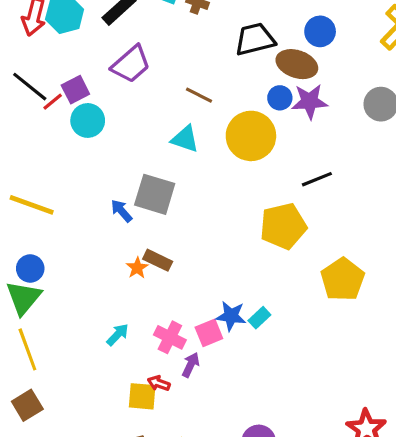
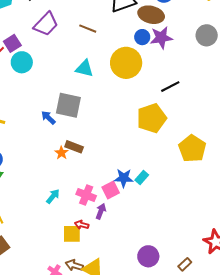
brown line: (199, 95) -> (88, 29), moved

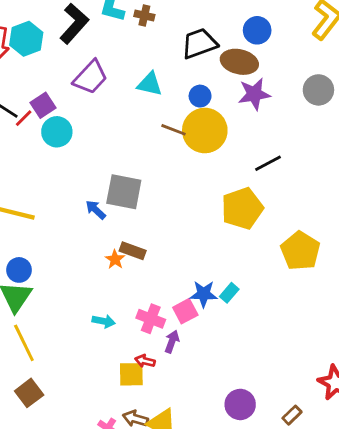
brown line: (88, 29) -> (174, 130), moved
blue circle: (142, 37) -> (200, 96), moved
cyan triangle: (84, 68) -> (150, 84), moved
cyan arrow: (53, 196) -> (104, 321), turned 63

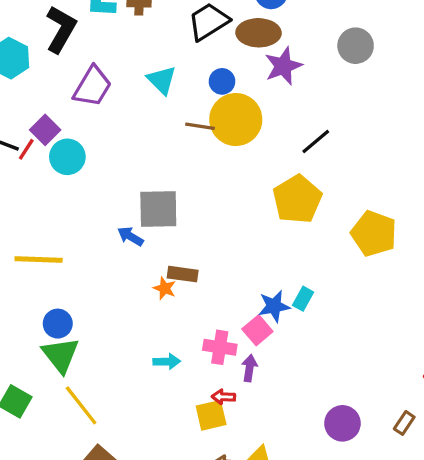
cyan triangle: (150, 84) -> (162, 80), turned 44

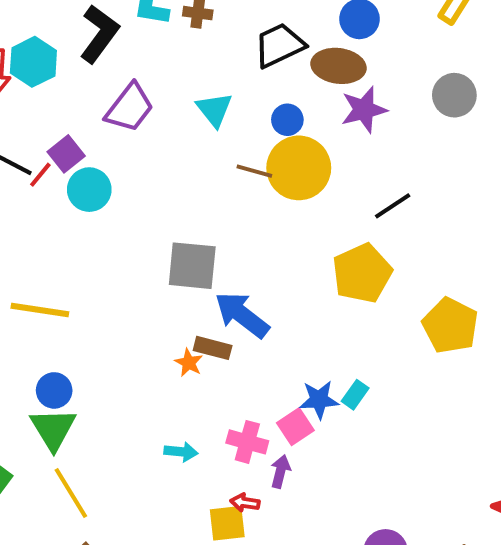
blue arrow: (130, 236) -> (242, 315), moved, size x1.8

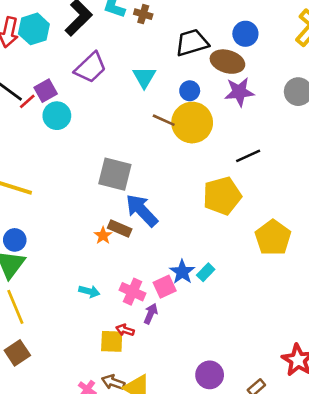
blue star: (319, 400) -> (182, 272), turned 30

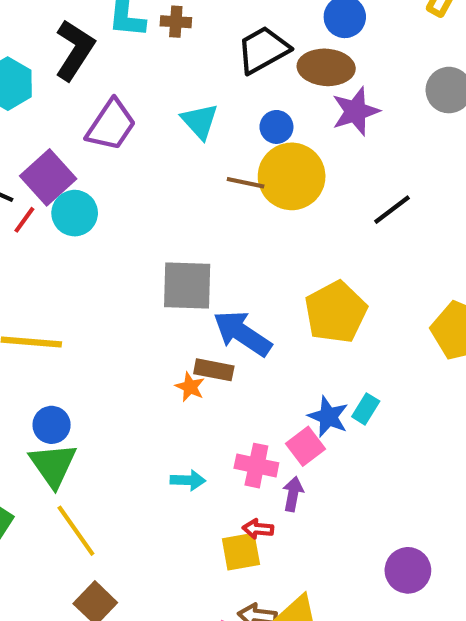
purple square: (46, 91) -> (48, 177), size x1.4
red line: (27, 101) -> (24, 220), moved
yellow pentagon: (222, 196) -> (336, 312), moved

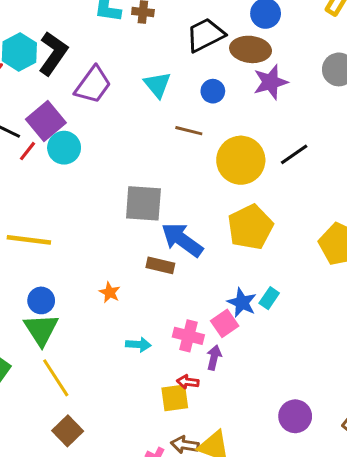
black L-shape: (75, 50) -> (53, 53), moved
yellow circle: (292, 176) -> (241, 160), moved
orange star: (190, 387) -> (110, 292), moved

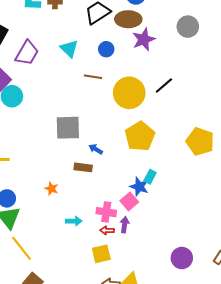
blue arrow: (182, 240) -> (96, 149), size x0.5
cyan rectangle: (269, 298) -> (150, 177), moved
red arrow: (188, 382) -> (107, 230), moved

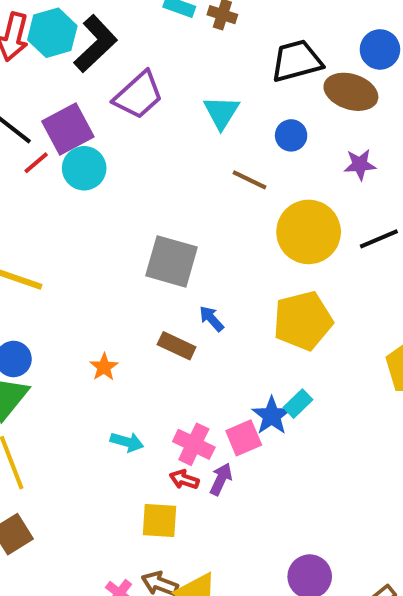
purple star: (144, 39) -> (360, 165), moved, size x0.7

